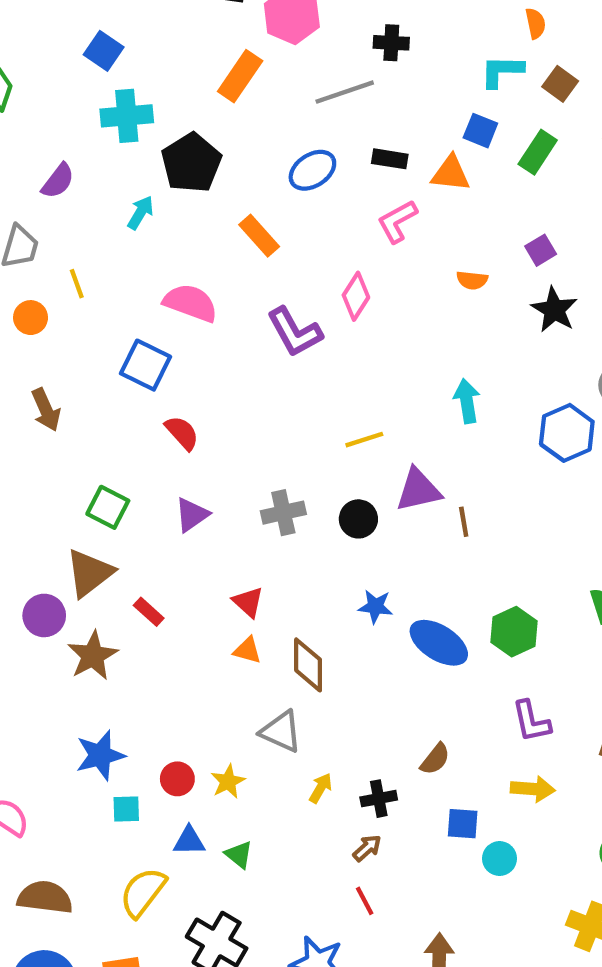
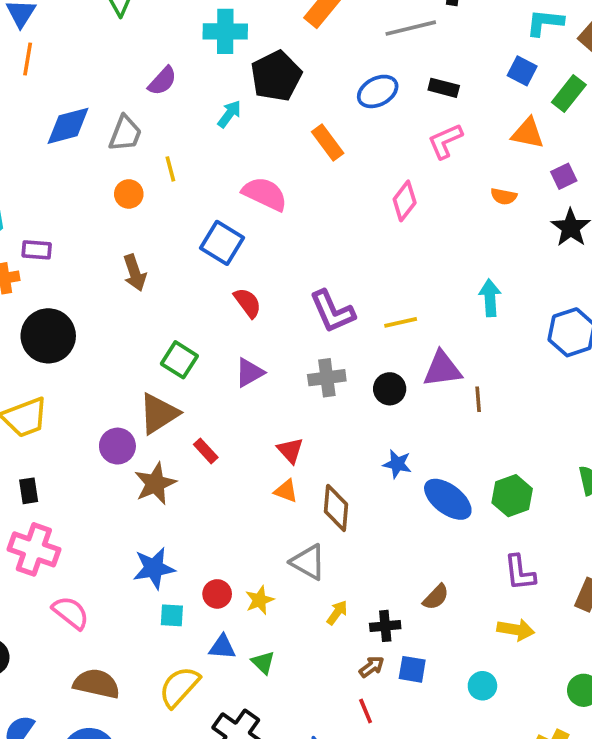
orange triangle: (451, 173) -> (528, 133), moved
purple L-shape: (295, 332) -> (332, 311), moved
blue square: (463, 824) -> (412, 669), moved

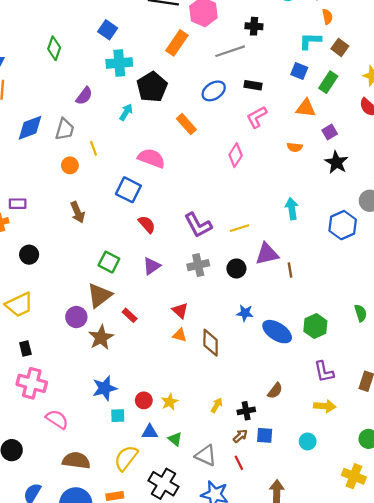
black circle: (48, 336) -> (29, 255), size x0.6
gray triangle: (308, 562) -> (206, 455), moved

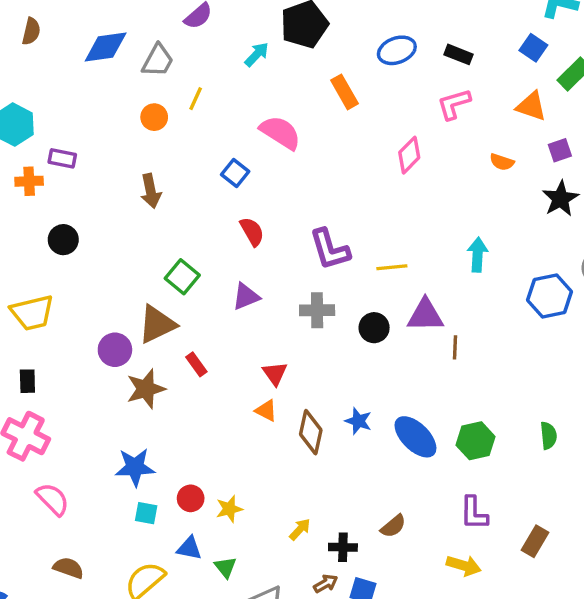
yellow line: (94, 148) -> (196, 99), turned 32
blue square: (128, 190) -> (235, 173), size x0.7
blue star: (245, 313) -> (358, 421), moved
brown semicircle: (76, 460) -> (68, 568), size x0.7

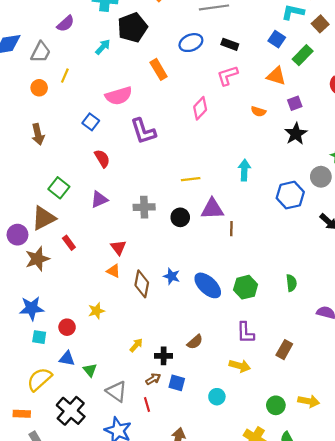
pink semicircle: (280, 133) -> (119, 96), turned 132
purple L-shape: (330, 249) -> (143, 131), moved
yellow star: (229, 509) -> (96, 311), moved

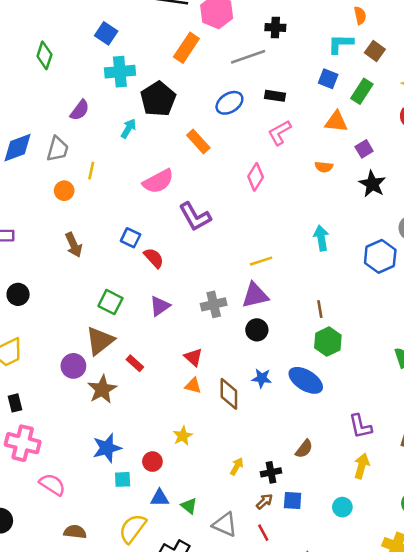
blue square: (91, 122) -> (131, 238), moved
purple triangle: (212, 209) -> (255, 295), moved
black circle: (180, 217) -> (257, 330), moved
green hexagon: (246, 287) -> (328, 342), moved
yellow arrow: (240, 366) -> (362, 466), turned -78

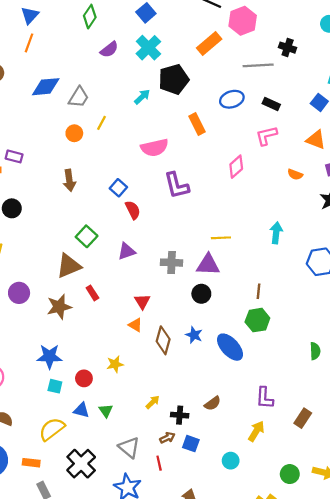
cyan cross: (120, 72) -> (148, 48), turned 35
purple semicircle: (80, 110) -> (109, 50), moved
purple circle: (73, 366) -> (19, 293), moved
green triangle: (189, 506) -> (106, 411), moved

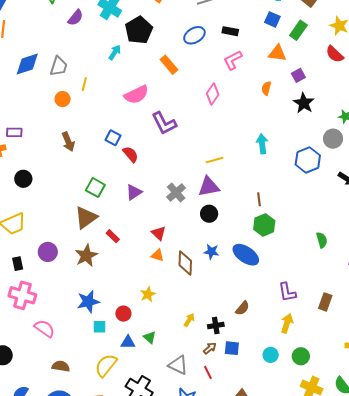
orange semicircle: (295, 174) -> (266, 88), turned 96
gray cross: (172, 263) -> (176, 193), turned -30
green circle: (290, 474) -> (301, 356), moved

